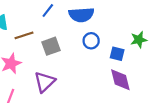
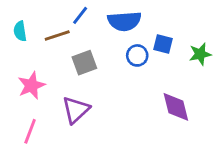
brown line: (24, 35) -> (57, 35), moved
blue square: (117, 54) -> (163, 44), moved

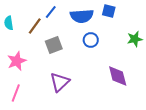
brown line: (57, 35) -> (35, 26), turned -36
blue square: (163, 44) -> (109, 11), moved
purple triangle: (76, 110) -> (60, 82), moved

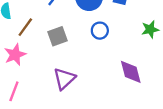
brown line: (35, 26) -> (25, 27), moved

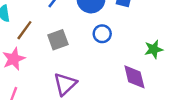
green star: (150, 29) -> (154, 49), moved

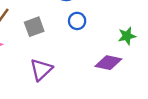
purple diamond: (134, 77) -> (108, 63), turned -64

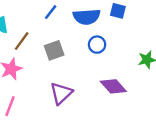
purple diamond: (108, 63) -> (113, 86), moved, turned 36

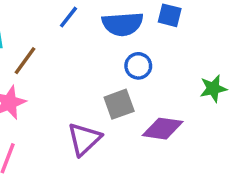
gray square: (54, 50) -> (119, 104), moved
purple diamond: (113, 86) -> (163, 129), turned -40

